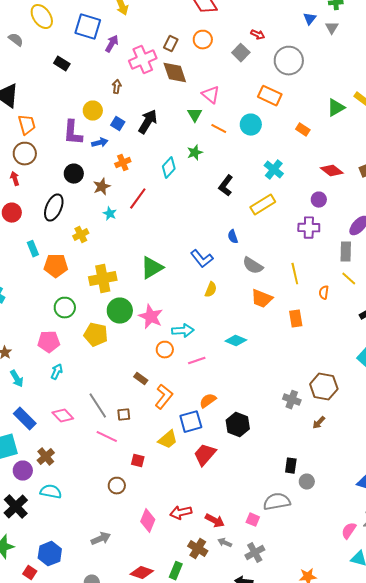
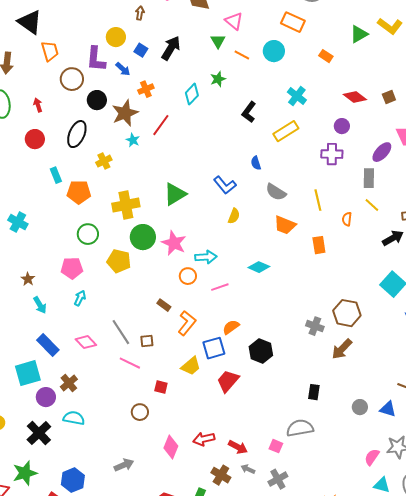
blue arrow: (100, 143) -> (123, 69), turned 56
brown circle: (25, 154) -> (72, 79), moved
brown star: (102, 187) -> (125, 113), size x1.5
brown arrow: (319, 423) -> (342, 349), size x1.6
gray circle: (307, 482) -> (360, 407), moved

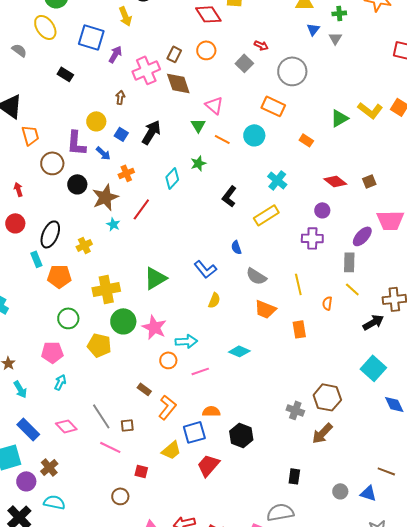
black ellipse: (77, 134) -> (50, 234), moved
orange semicircle: (231, 327) -> (211, 411), turned 36

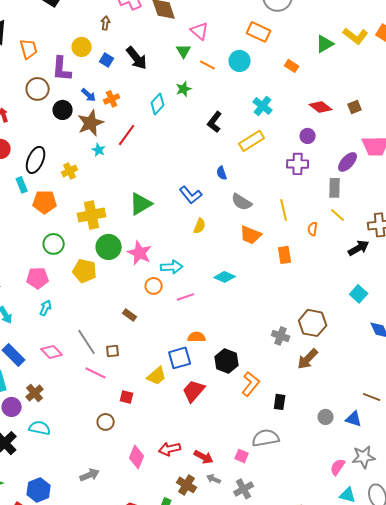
black arrow: (151, 132) -> (137, 58), turned 110
orange trapezoid: (30, 135) -> (29, 49), moved
blue arrow: (103, 153) -> (89, 95), moved
cyan square: (373, 368) -> (359, 294), size x0.7
orange L-shape: (167, 407) -> (251, 384), moved

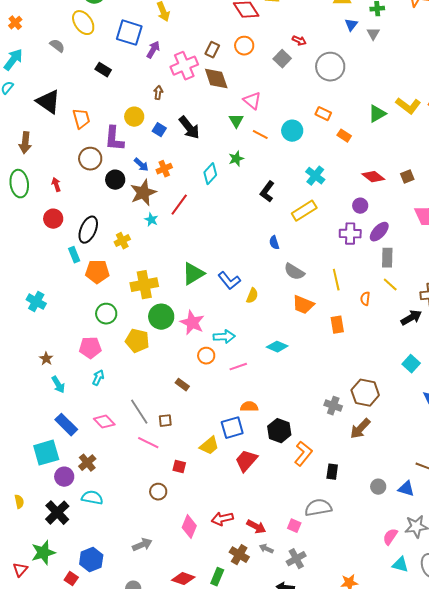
orange rectangle: (259, 32) -> (323, 114), moved, size x0.7
purple ellipse: (348, 162) -> (379, 232), moved
blue L-shape: (191, 195) -> (229, 281), moved

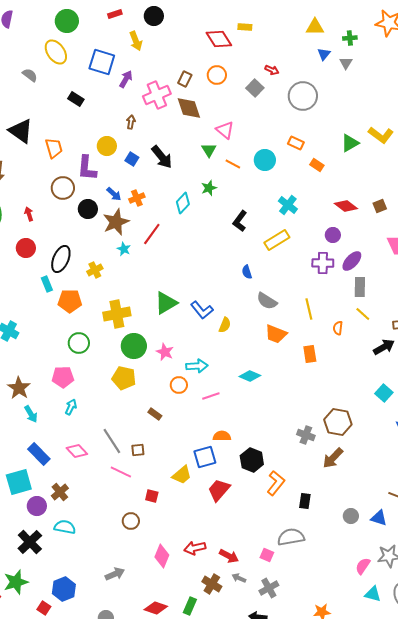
pink star: (192, 323) -> (165, 352), size x0.7
yellow pentagon: (137, 341) -> (124, 378), moved
brown star: (46, 359) -> (19, 388), size x1.6

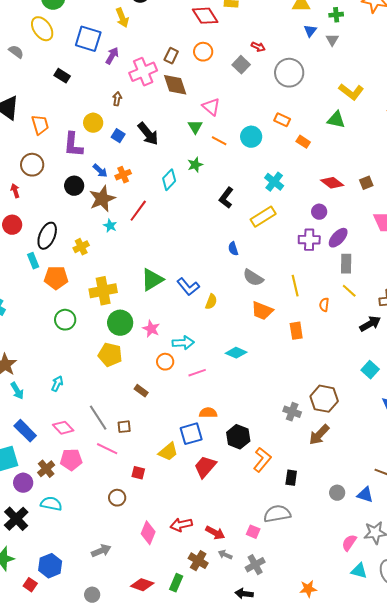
yellow L-shape: (381, 135) -> (351, 92), moved
green triangle: (350, 143) -> (336, 120), turned 42
brown circle: (63, 188) -> (32, 165), moved
pink pentagon: (63, 377) -> (71, 460), moved

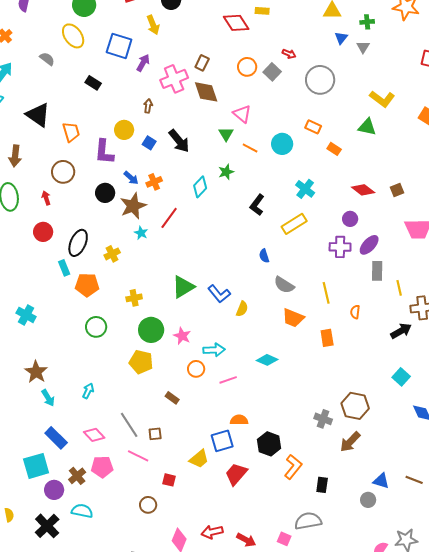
orange circle: (203, 52) -> (247, 67), moved
yellow cross: (103, 291) -> (134, 298), size x0.6
yellow line: (349, 291) -> (399, 288), moved, turned 35
blue triangle: (365, 495) -> (381, 481), moved

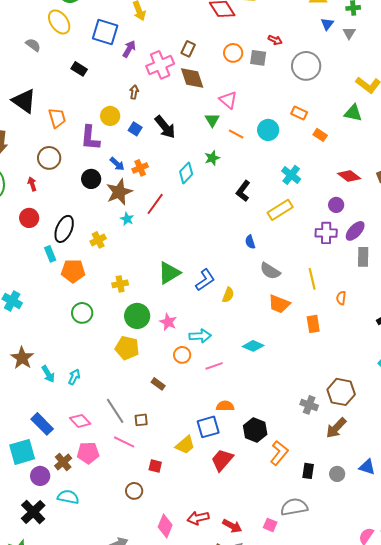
gray square: (272, 72) -> (258, 58), turned -36
blue L-shape: (219, 294) -> (205, 280), turned -85
cyan arrow: (48, 398) -> (48, 374), moved
gray circle: (368, 500) -> (337, 474), moved

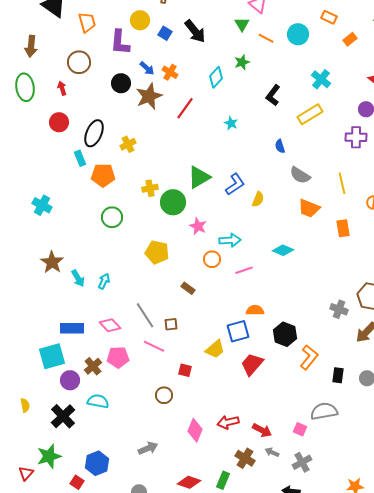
orange rectangle: (320, 135) -> (350, 39), turned -72
orange cross: (140, 168) -> (170, 72), turned -35
cyan star: (127, 219) -> (231, 123), moved
green circle: (137, 316) -> (173, 202), moved
blue rectangle: (42, 424) -> (72, 328), turned -45

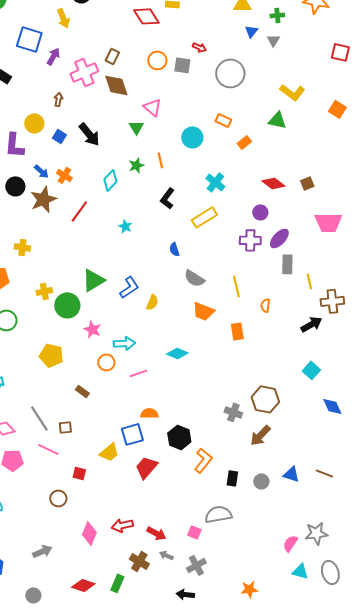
orange line: (266, 38) -> (160, 160), moved, turned 49
yellow cross: (128, 144) -> (22, 247), turned 35

